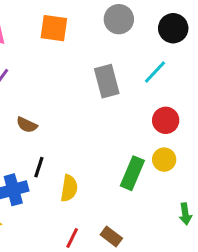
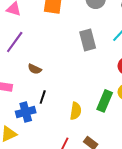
yellow semicircle: (69, 188) -> (76, 111), moved

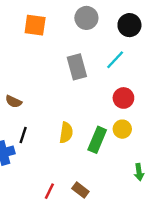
yellow semicircle: (76, 111) -> (66, 133), moved

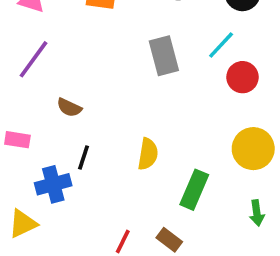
red circle: (123, 98) -> (242, 77), moved
yellow circle: (122, 129) -> (253, 149), moved, size x1.5
green rectangle: (97, 140) -> (194, 190), moved

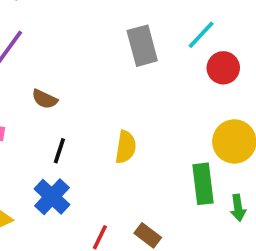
blue cross: (53, 184) -> (52, 197), moved, turned -32
green rectangle: (194, 190) -> (203, 184), moved, turned -30

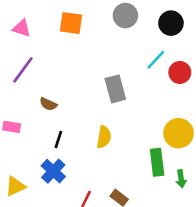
gray rectangle: (142, 46) -> (115, 89), moved
red circle: (223, 68) -> (180, 72), moved

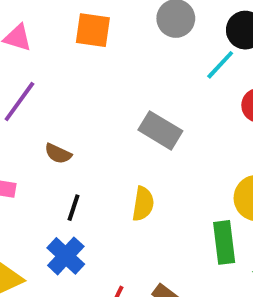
cyan line: (156, 60) -> (220, 65), moved
gray rectangle: (115, 89) -> (160, 130), turned -44

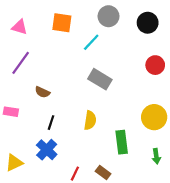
cyan line: (220, 65) -> (91, 42), moved
green rectangle: (224, 242) -> (122, 142), moved

